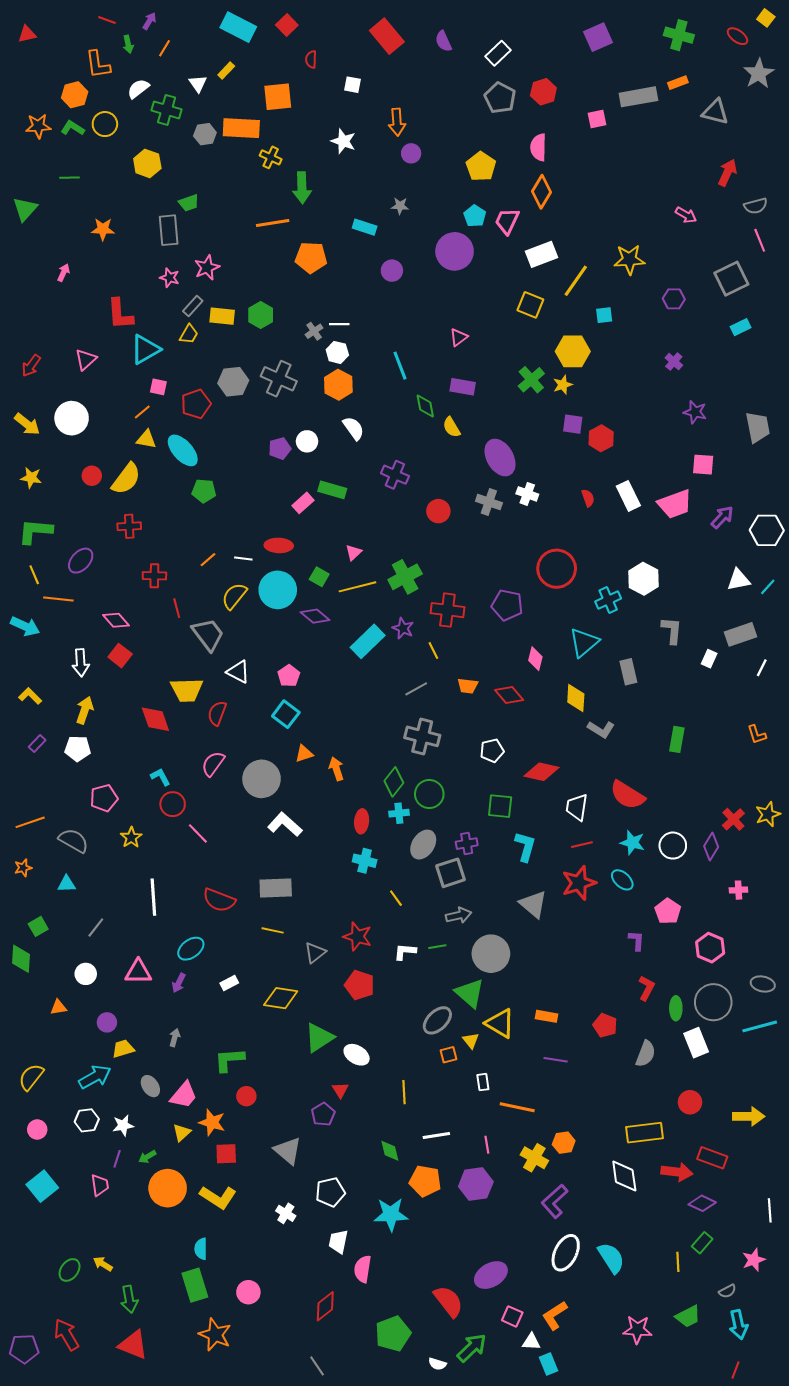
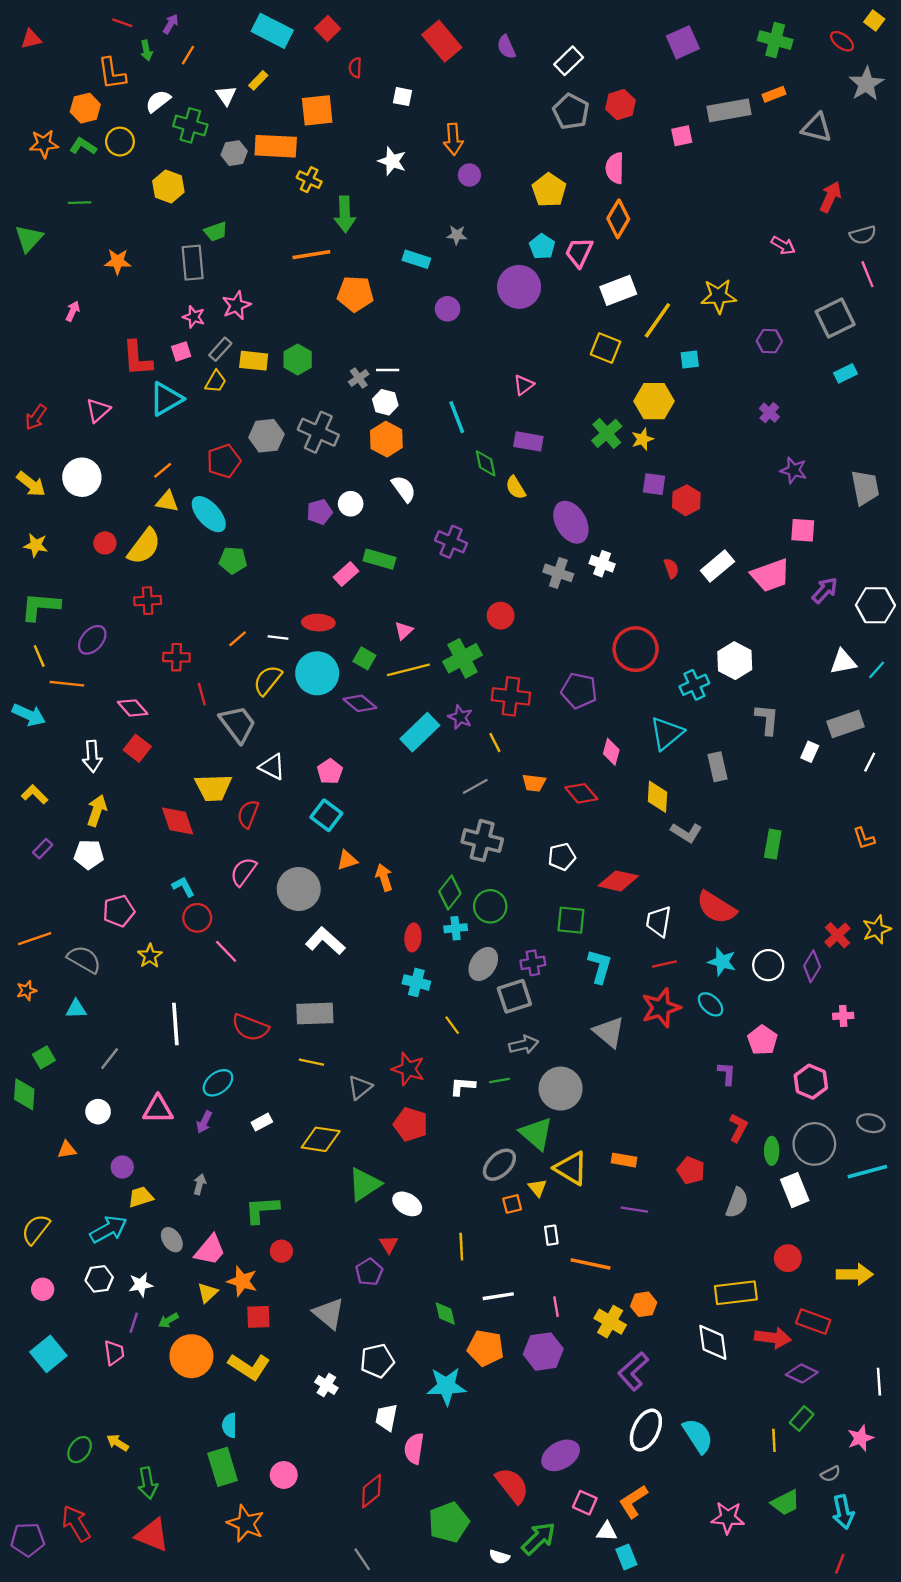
pink square: (158, 387) -> (181, 351), moved, turned -30
white rectangle: (628, 496) -> (717, 566), turned 76
red circle: (438, 511) -> (501, 616), moved

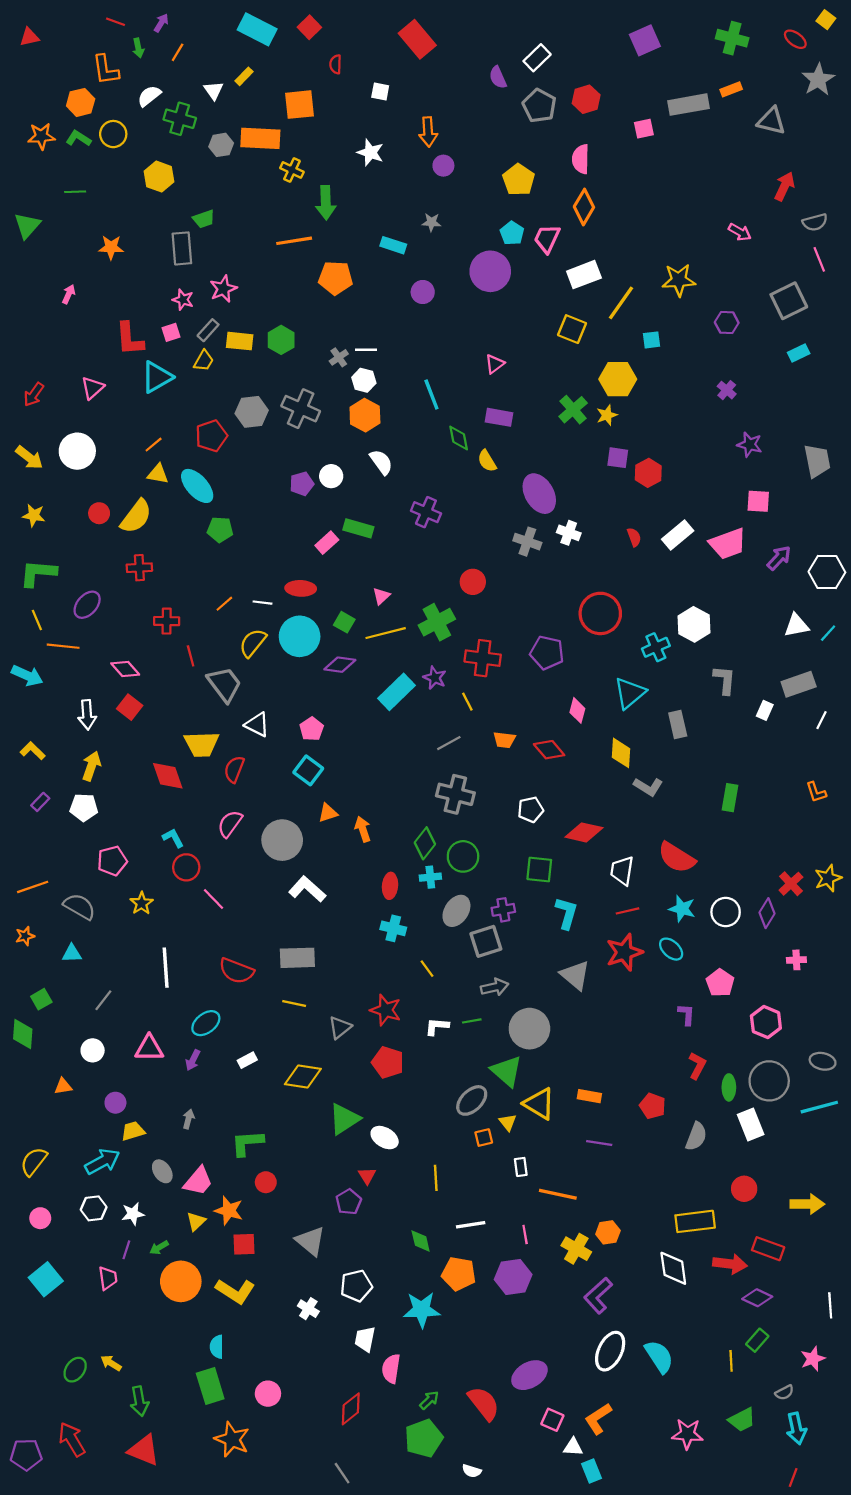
purple semicircle: (506, 47) -> (498, 77), moved
purple diamond: (360, 703) -> (340, 665), turned -32
green arrow: (539, 1538) -> (429, 1400), moved, size x0.6

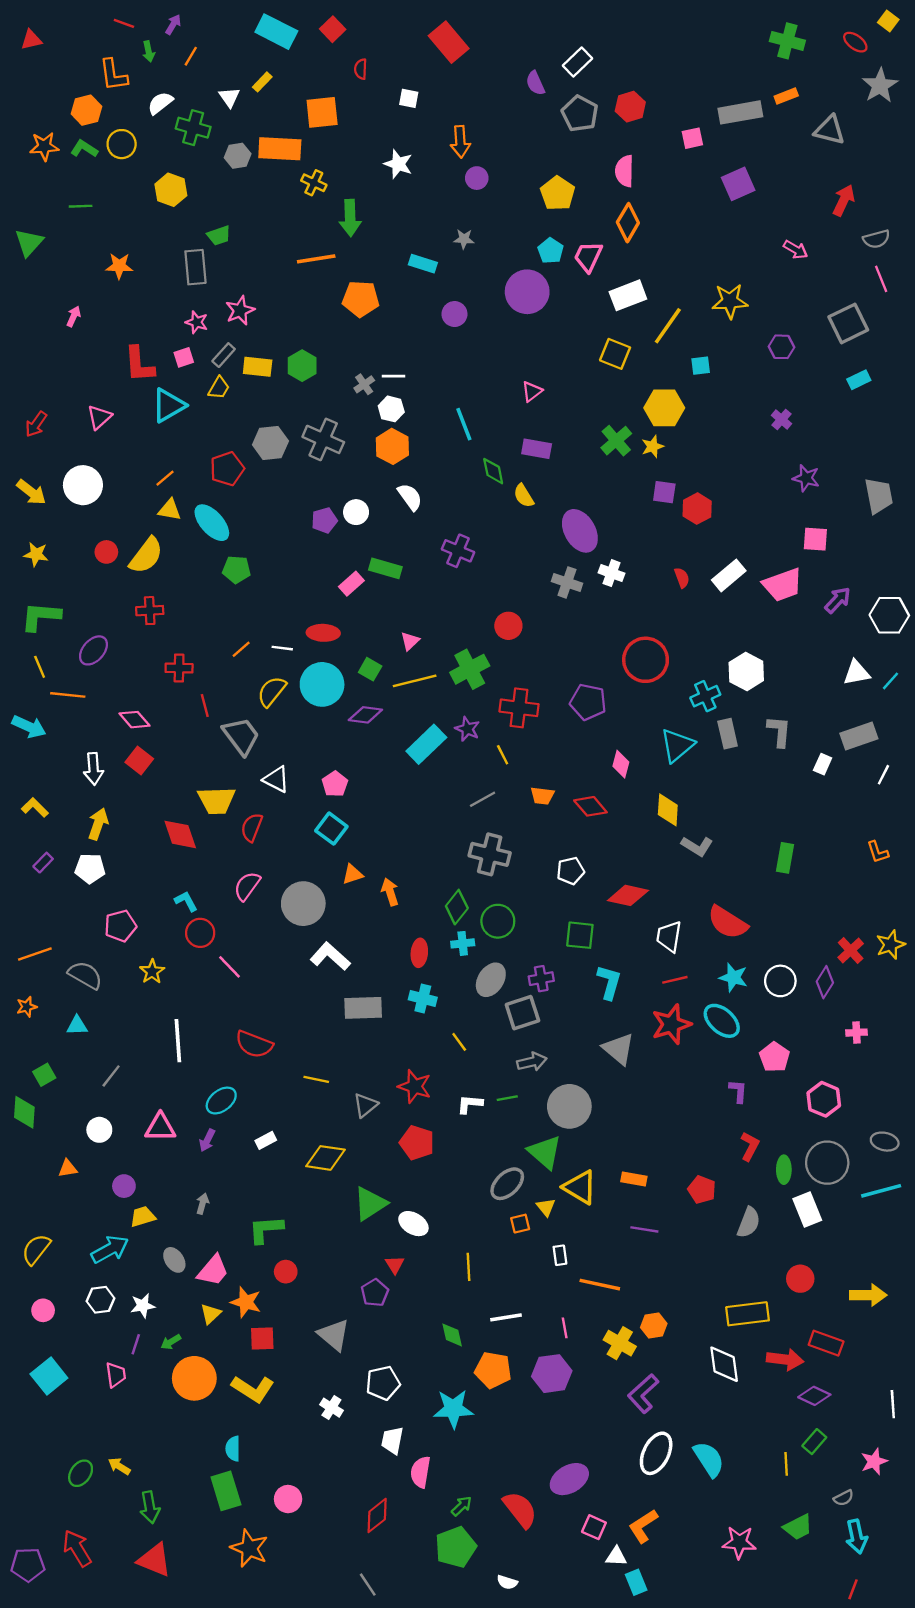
purple square: (645, 40) -> (738, 184), moved
gray rectangle: (678, 725) -> (728, 734), moved
cyan ellipse: (671, 949) -> (722, 1021), size x1.4
gray rectangle: (297, 958) -> (363, 1008), moved

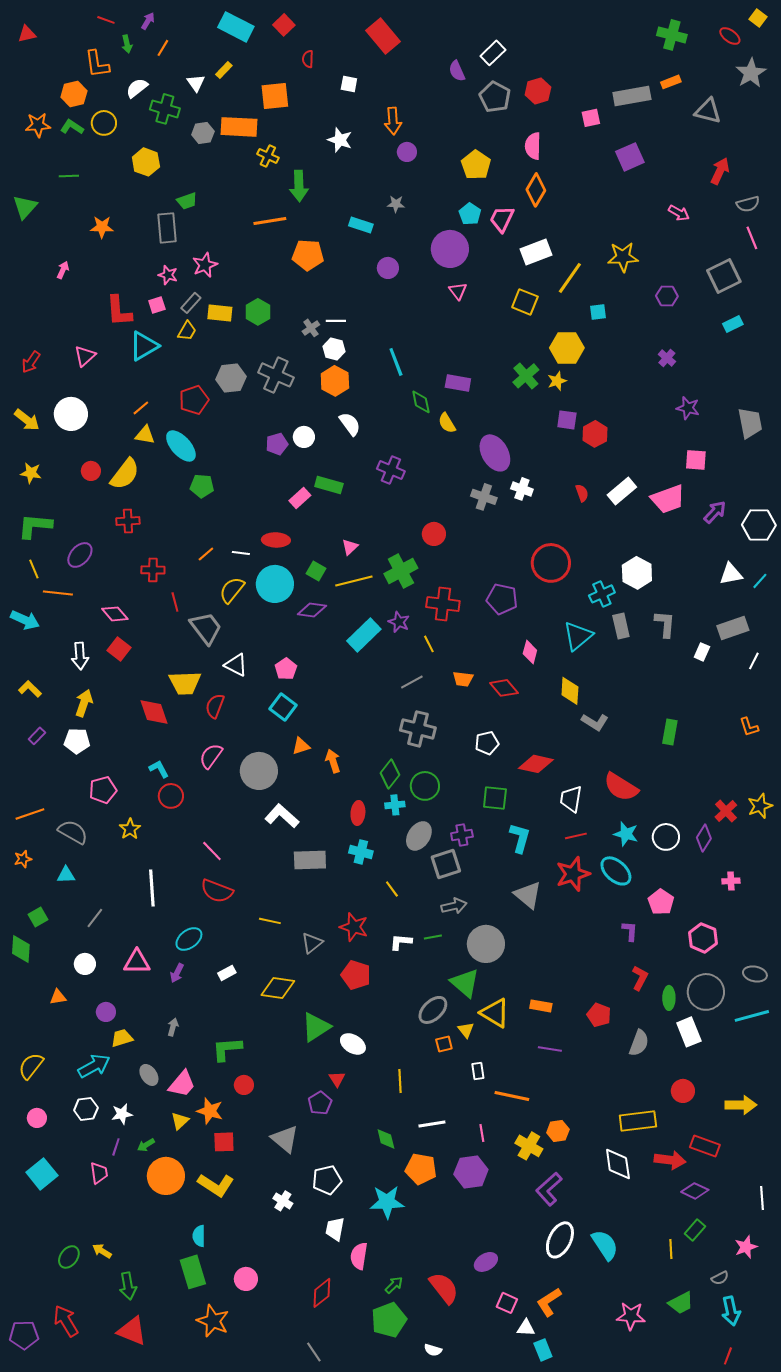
pink triangle: (532, 391) -> (458, 291), moved, turned -30
pink line: (229, 967) -> (212, 851), moved
purple ellipse: (569, 1479) -> (486, 1262), size x0.7

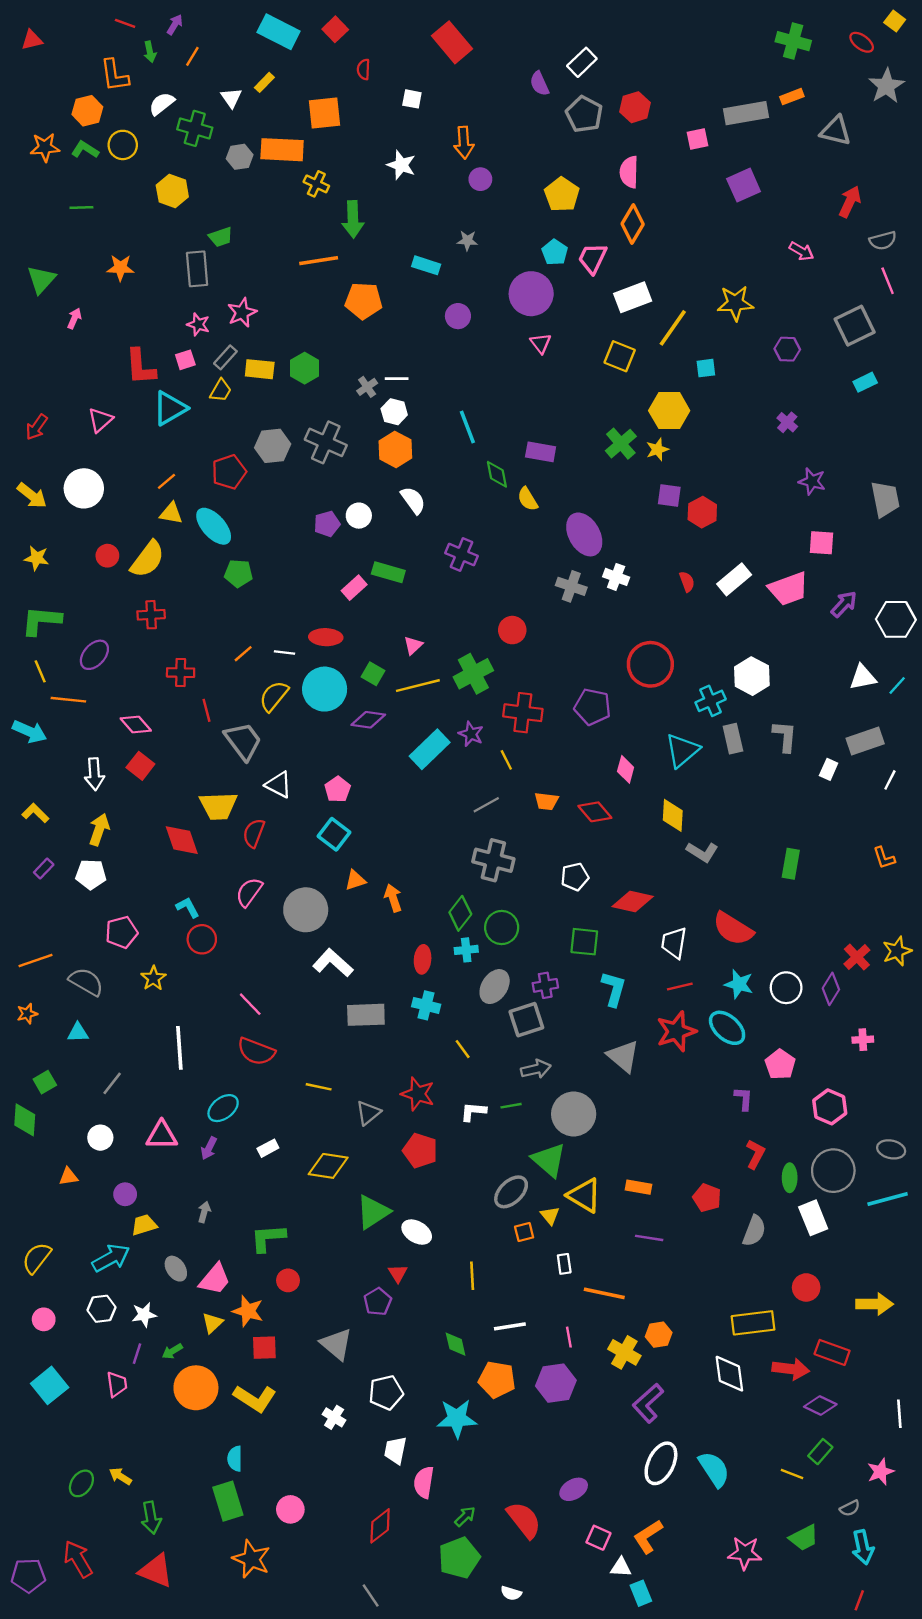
green triangle: (25, 207) -> (41, 280), moved
yellow line: (671, 1249) -> (792, 1474), turned -66

